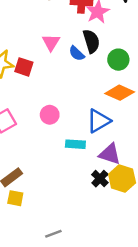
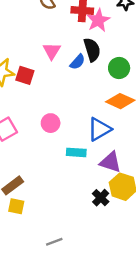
blue semicircle: (77, 53) -> (77, 62), turned -91
black cross: (100, 179) -> (101, 198), moved

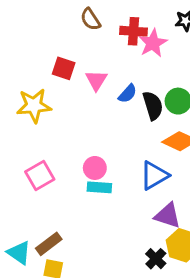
black semicircle: (92, 50) -> (153, 106), moved
red square: (25, 75) -> (64, 68), moved
cyan rectangle: (76, 152) -> (99, 187), moved

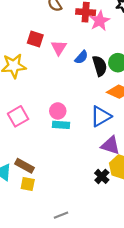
brown rectangle: (49, 244) -> (24, 166), turned 66

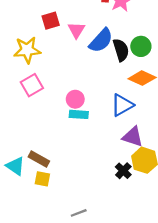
red square: (35, 39) -> (51, 21), turned -35
blue semicircle: (81, 57) -> (101, 41), size x1.6
pink square: (18, 116) -> (32, 85), moved

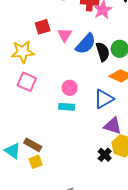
pink square: (32, 85) -> (27, 82), turned -36
pink circle: (75, 99) -> (70, 88), moved
yellow square: (42, 179) -> (36, 162), turned -32

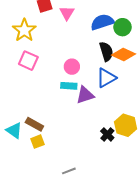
blue semicircle: (86, 44) -> (102, 22), moved, turned -150
yellow star: (23, 52) -> (24, 30), turned -30
black semicircle: (103, 52) -> (106, 51), moved
purple triangle: (113, 126) -> (85, 95), moved, turned -36

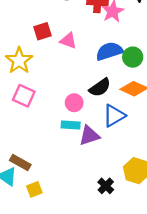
pink triangle: (67, 13) -> (68, 41), turned -42
black semicircle: (106, 51) -> (100, 88), moved, turned 72
brown rectangle: (34, 124) -> (20, 162), moved
black cross: (107, 134) -> (106, 186), moved

